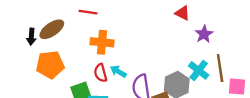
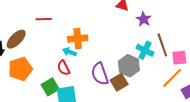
orange cross: (102, 42) -> (78, 39), moved
cyan arrow: (118, 71) -> (69, 52), moved

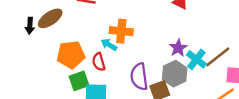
purple star: (144, 19) -> (178, 48), moved
brown line: (162, 45) -> (218, 57), turned 60
orange pentagon: (20, 69) -> (71, 55), moved

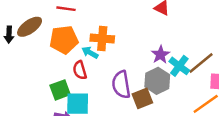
orange pentagon: (71, 55) -> (64, 40), moved

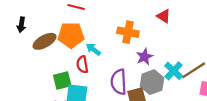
brown ellipse: (30, 27) -> (45, 41), moved
orange cross: (102, 38) -> (128, 32), moved
purple star: (160, 55) -> (144, 57), moved

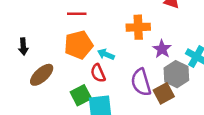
brown ellipse: (45, 41) -> (42, 75), moved

